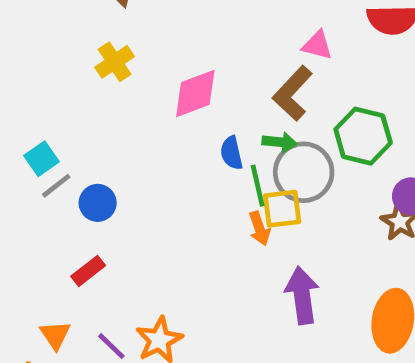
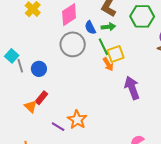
blue semicircle: (231, 153) -> (90, 28), moved
gray circle: (304, 172) -> (73, 44), moved
gray line: (56, 186) -> (20, 66), turned -56
orange triangle: (55, 335) -> (31, 107), moved

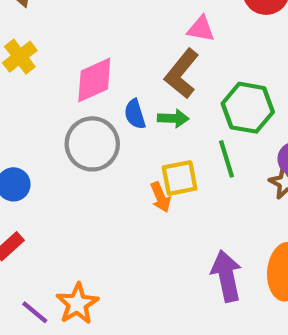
green line: (103, 47) -> (226, 159), moved
purple arrow: (132, 88) -> (226, 276), moved

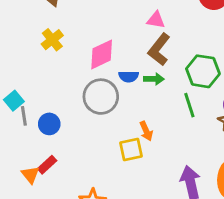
pink triangle: (201, 29) -> (156, 20), moved
blue semicircle: (135, 114) -> (129, 77), turned -72
yellow square: (180, 178) -> (131, 149), moved

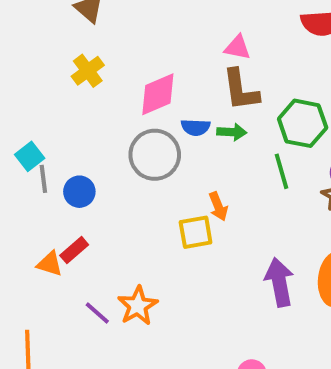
brown L-shape: (159, 49) -> (241, 90), turned -48
orange triangle: (30, 175) -> (50, 264), turned -36

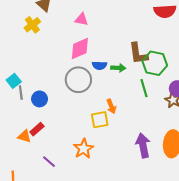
pink triangle: (237, 47) -> (81, 19), moved
yellow cross: (88, 71) -> (32, 25), moved
brown L-shape: (241, 90) -> (138, 54), moved
orange star: (138, 306) -> (84, 149), moved

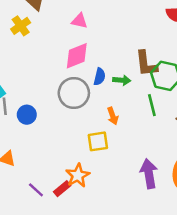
blue semicircle: (99, 65) -> (99, 77), turned -80
orange arrow: (111, 106) -> (113, 116), moved
red rectangle: (37, 129) -> (62, 189), moved

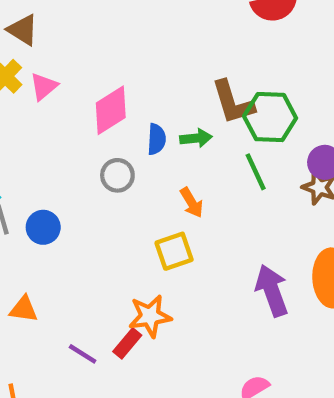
pink triangle: (79, 21) -> (44, 86), moved, turned -42
gray circle: (74, 93) -> (117, 175), size x0.6
orange star: (78, 175) -> (150, 316), turned 30

